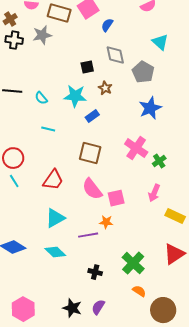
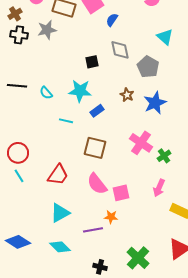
brown star: (105, 88) -> (127, 95), moved
cyan line: (48, 129) -> (66, 121), moved

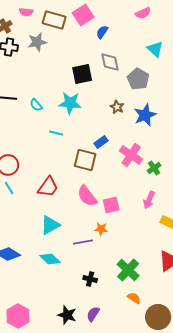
black square: (92, 62) -> (82, 74), size x1.5
blue rectangle: (97, 111) -> (101, 142), moved

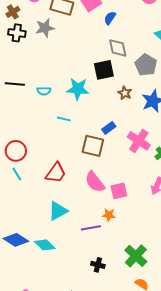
black square: (82, 74) -> (104, 70), moved
cyan semicircle: (36, 105) -> (44, 91), turned -48
cyan diamond: (50, 259) -> (45, 245), moved

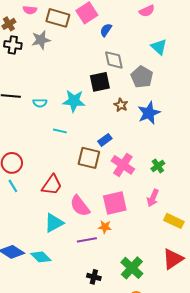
pink cross: (139, 141) -> (123, 165), moved
pink semicircle: (95, 182) -> (80, 206), moved
pink square: (119, 191) -> (115, 203), size x1.4

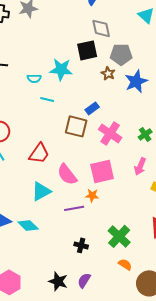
gray pentagon: (142, 77) -> (121, 54), moved, turned -30
cyan semicircle: (40, 103) -> (34, 78), moved

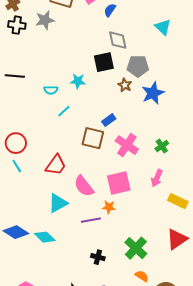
cyan star: (61, 69) -> (78, 81), size x0.7
cyan line: (47, 99) -> (64, 111), turned -56

